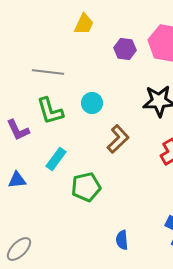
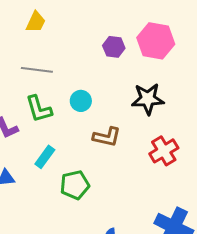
yellow trapezoid: (84, 24) -> (36, 22), moved
brown L-shape: (118, 139) -> (107, 137), turned 56

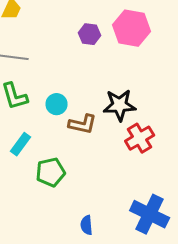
black star: (148, 99) -> (120, 105), moved
cyan circle: (81, 101) -> (57, 104), moved

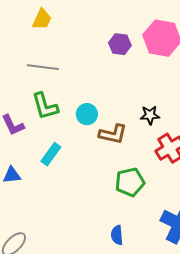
black star: (120, 105) -> (150, 115), size x0.6
green pentagon: (51, 172) -> (130, 182), moved

